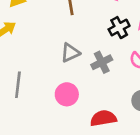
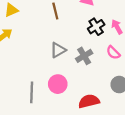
gray line: (18, 85) -> (32, 92), moved

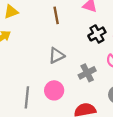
gray cross: (84, 56) -> (87, 73), moved

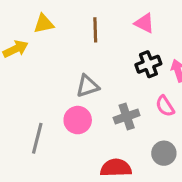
yellow triangle: (11, 12) -> (44, 24), moved
pink circle: (54, 90) -> (78, 120), moved

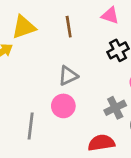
yellow triangle: (44, 24) -> (24, 27), size x1.4
gray cross: (127, 116) -> (115, 108), moved

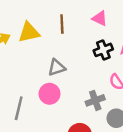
yellow triangle: (24, 27) -> (29, 32), moved

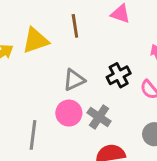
black cross: (103, 50) -> (119, 75), moved
gray cross: (95, 100) -> (99, 117), moved, turned -30

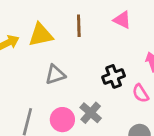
gray triangle: (74, 80) -> (55, 75), moved
pink circle: (69, 113) -> (62, 120), moved

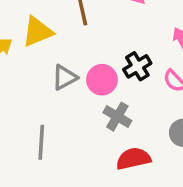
pink circle: (62, 120) -> (102, 80), moved

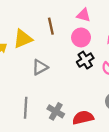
pink circle: (102, 80) -> (81, 37), moved
gray cross: (117, 117) -> (56, 111), moved

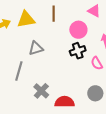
pink triangle: (84, 15) -> (94, 11), moved
gray line: (26, 108) -> (19, 71), moved

